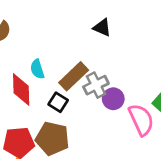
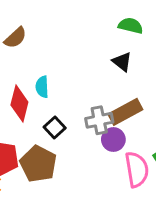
brown rectangle: (74, 76) -> (125, 112), moved

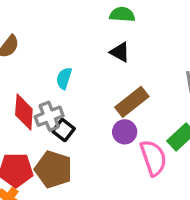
cyan semicircle: (42, 87) -> (64, 78), moved, turned 30
gray cross: (99, 120) -> (49, 116), moved

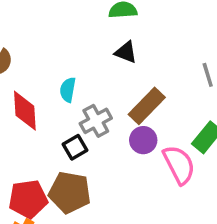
red diamond: (24, 112) -> (25, 111), moved
gray cross: (49, 116) -> (96, 121), moved
black square: (64, 130) -> (75, 147), turned 30

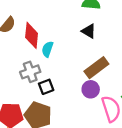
red diamond: (25, 111) -> (32, 35), moved
gray cross: (96, 121) -> (30, 72), moved

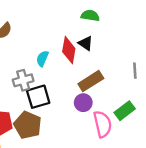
red diamond: (32, 35) -> (69, 50), moved
black square: (46, 87) -> (38, 97), size x1.5

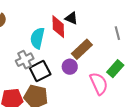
cyan semicircle: (42, 58) -> (37, 38), size x1.5
purple circle: (83, 103) -> (70, 67), moved

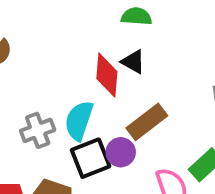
cyan semicircle: (37, 38) -> (79, 121), moved
black square: (40, 71) -> (91, 158), moved

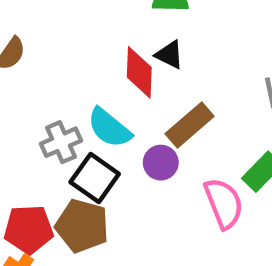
cyan semicircle: (79, 121) -> (109, 128), turned -66
black square: (91, 158) -> (95, 178), moved, turned -30

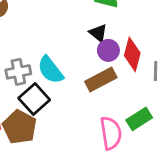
red diamond: (139, 72) -> (132, 54), moved
purple circle: (161, 163) -> (108, 50), moved

